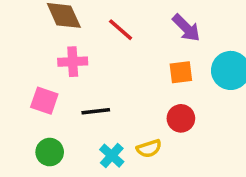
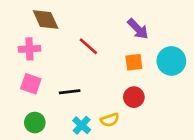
red line: (121, 30) -> (88, 46), moved
pink cross: (73, 62) -> (29, 49), moved

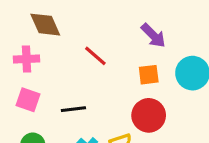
red circle: (134, 97) -> (149, 115), size x1.4

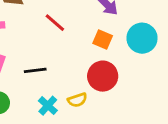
orange square: (149, 75) -> (103, 40), turned 30

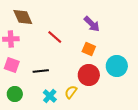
cyan circle: (142, 38) -> (117, 66), moved
yellow semicircle: (77, 100) -> (71, 92), turned 144

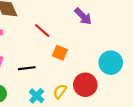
orange square: (89, 49) -> (60, 53), moved
red circle: (89, 75) -> (85, 85), moved

